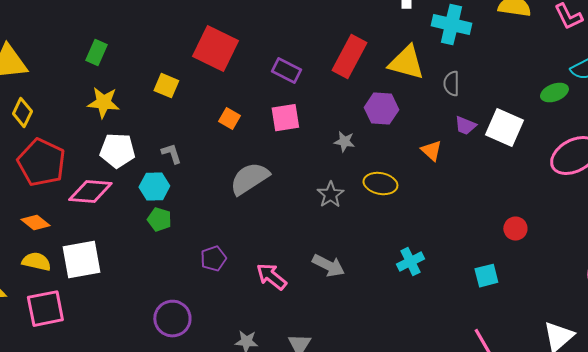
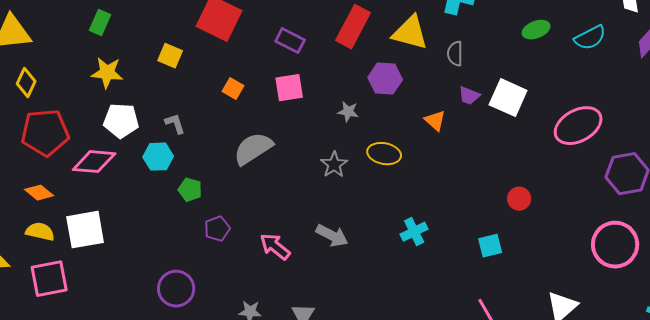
green ellipse: (554, 93) -> (536, 30), moved
red pentagon: (41, 163) -> (45, 133), turned -30
green pentagon: (159, 220) -> (190, 190), moved

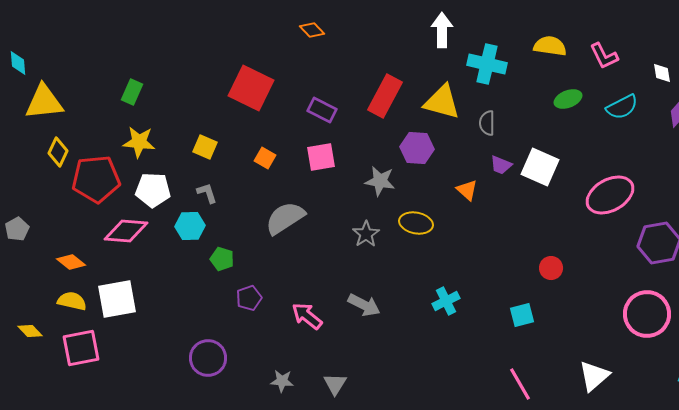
yellow square: (170, 56) -> (205, 147), moved
gray star: (348, 112) -> (380, 181), size x1.4
red pentagon: (45, 133) -> (96, 179), moved

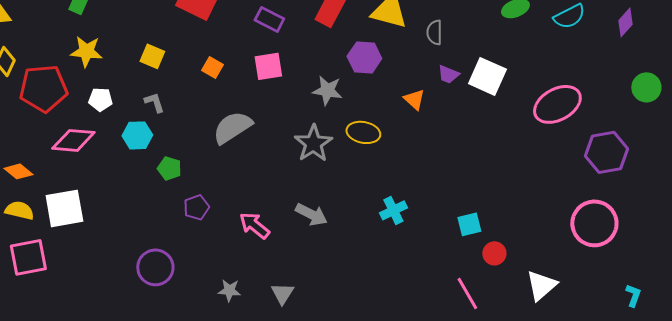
white pentagon: (153, 190) -> (100, 99), size x0.7
gray star: (366, 234) -> (313, 143), size x1.4
red circle: (551, 268) -> (494, 253), moved

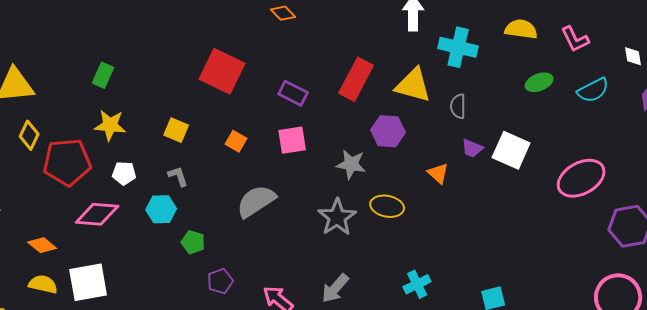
gray arrow: (311, 214) -> (335, 288), turned 104

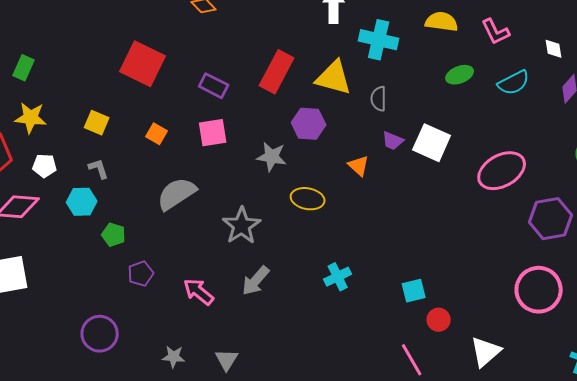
gray star: (337, 217) -> (242, 226), moved

